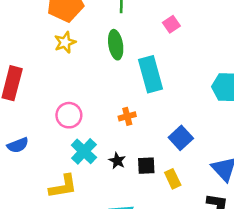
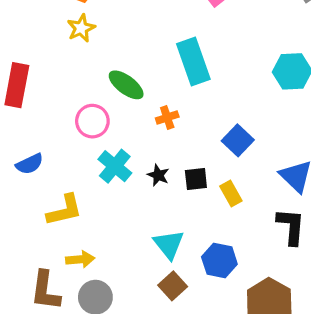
green ellipse: (116, 45) -> (126, 85), moved, turned -40
yellow L-shape: (63, 186) -> (65, 210), moved

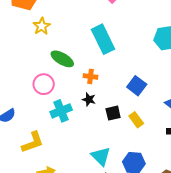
yellow star: (81, 28) -> (42, 26), moved
orange cross: (167, 117) -> (91, 76), turned 32
cyan cross: (115, 166) -> (61, 111), turned 35
black star: (158, 175) -> (89, 99), moved

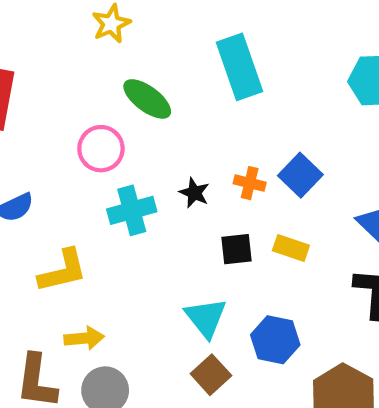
orange cross: (91, 76) -> (250, 183), moved
black square: (113, 113) -> (237, 249), moved
yellow rectangle: (136, 120) -> (291, 248), turned -42

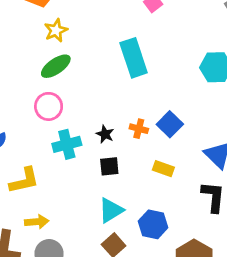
green ellipse: (147, 99) -> (56, 66), moved, turned -72
black square: (237, 249) -> (109, 166), moved
cyan triangle: (206, 318) -> (111, 210), turned 36

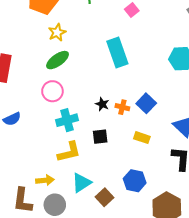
black star: (105, 134) -> (102, 104), moved
yellow L-shape: (24, 181) -> (69, 152), moved
cyan triangle: (111, 210) -> (81, 183), moved

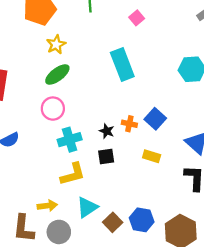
black star: (102, 104) -> (107, 131), moved
blue hexagon: (135, 181) -> (142, 220), moved

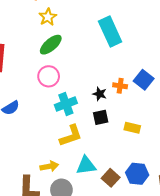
yellow rectangle: (152, 156) -> (132, 128), moved
cyan triangle: (87, 207) -> (86, 165), turned 30

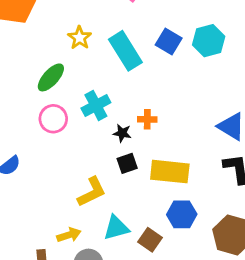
yellow star: (48, 17) -> (80, 38), moved
blue square: (144, 80) -> (169, 42), moved
cyan cross: (66, 104) -> (96, 105), moved
yellow rectangle: (132, 128) -> (170, 172), size x1.8
blue hexagon: (137, 174) -> (182, 214), moved

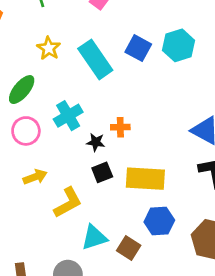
yellow arrow: (69, 235) -> (35, 177), moved

